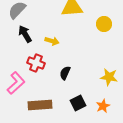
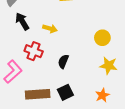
yellow circle: (104, 24) -> (102, 38), moved
black square: (78, 103) -> (65, 92), moved

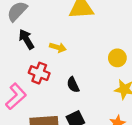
black semicircle: (63, 61) -> (73, 85), turned -48

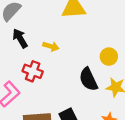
black semicircle: (73, 85) -> (88, 79), moved, size x1.5

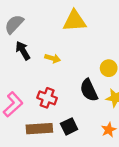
red cross: (33, 71) -> (47, 98), moved

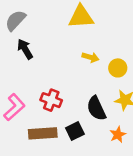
yellow arrow: (53, 58) -> (90, 57), moved
black semicircle: (89, 90) -> (96, 108), moved

